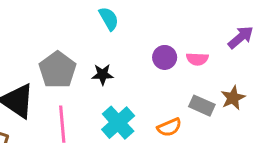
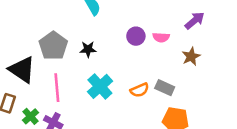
brown star: (233, 98) -> (191, 56), moved
gray rectangle: (202, 106) -> (165, 88), moved

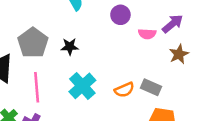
purple arrow: (195, 21) -> (173, 24), moved
purple circle: (136, 36) -> (120, 15), moved

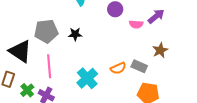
gray pentagon: (33, 43) -> (46, 31), turned 30
brown star: (179, 54) -> (160, 50), moved
cyan cross: (82, 86) -> (87, 78), moved

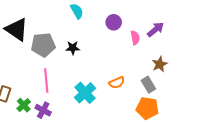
pink semicircle: (136, 24) -> (135, 38), turned -104
black triangle: (20, 51) -> (17, 29), moved
gray rectangle: (139, 66) -> (148, 85), moved, turned 35

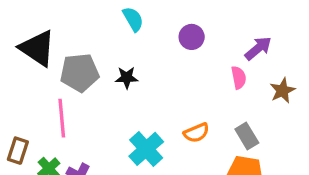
pink semicircle: (135, 38) -> (239, 78), moved
brown star: (160, 64) -> (283, 91), moved
pink line: (46, 81) -> (62, 118), moved

